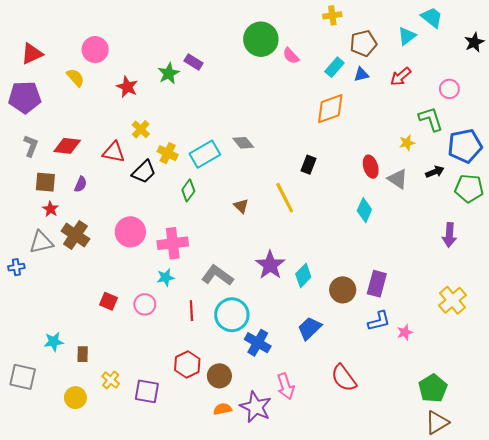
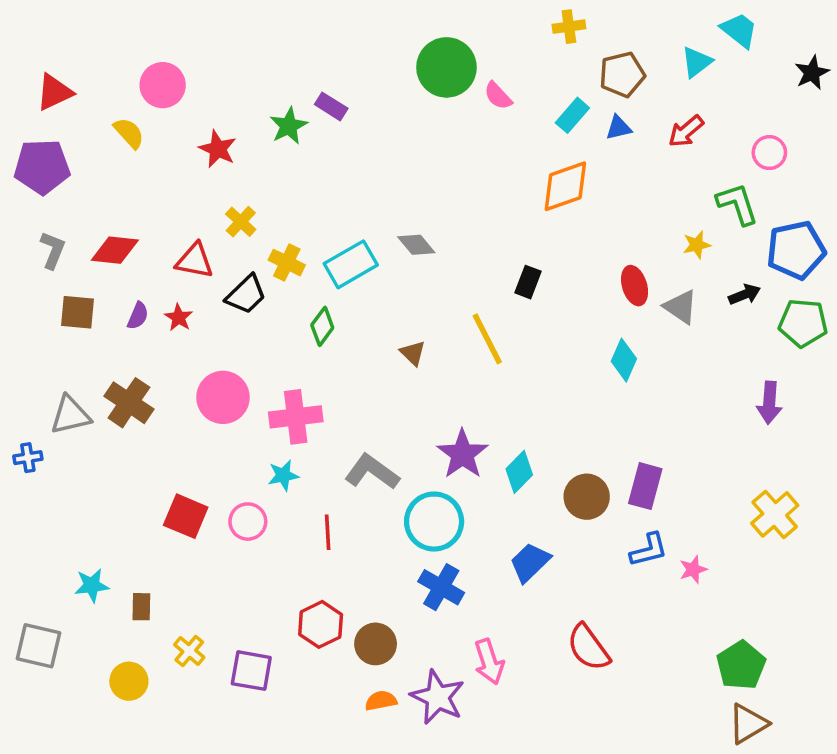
red star: (51, 209) -> (179, 318), moved
red square: (109, 301) -> (186, 516), size x1.4
cyan circle: (232, 315) -> (434, 522), moved

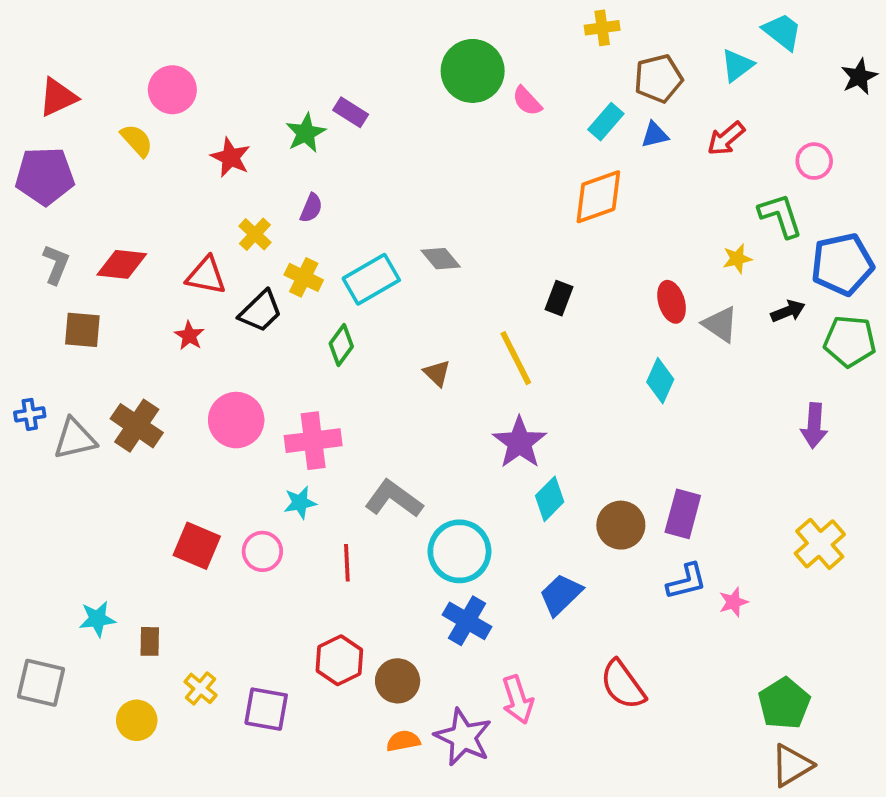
purple semicircle: (138, 316) -> (311, 208), moved
purple star: (462, 454) -> (520, 443), moved
blue cross: (28, 458) -> (30, 414), moved

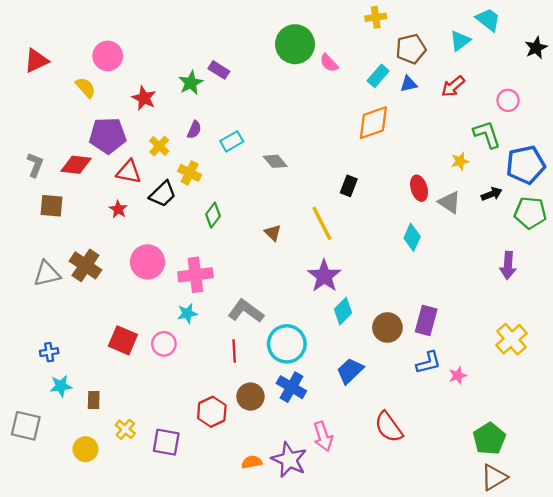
purple pentagon: (45, 176) -> (108, 136), moved
cyan rectangle: (371, 279) -> (232, 141), moved, size x0.7
blue cross: (30, 414) -> (49, 352), moved
red line: (347, 563) -> (234, 351), moved
brown circle: (398, 681) -> (250, 397), moved

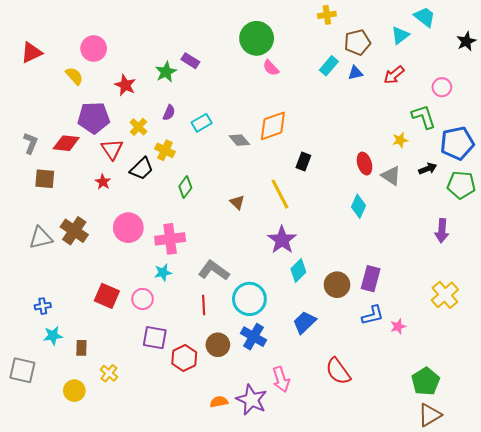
pink semicircle: (329, 63) -> (271, 68), moved
orange diamond: (373, 123) -> (273, 126), moved
red triangle: (129, 172) -> (112, 149), turned 45
purple square: (166, 442) -> (155, 338), moved

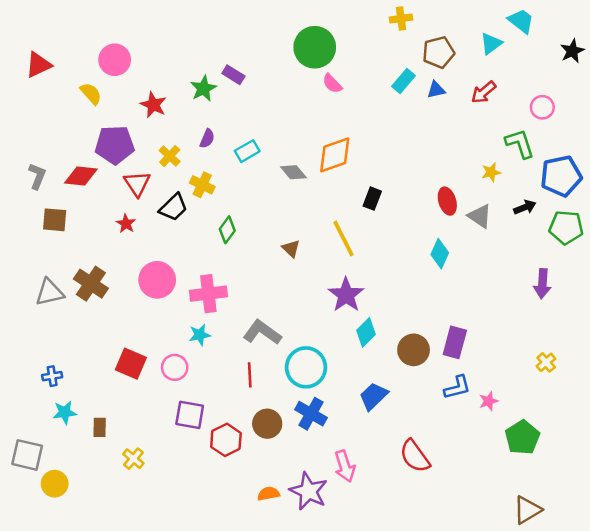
yellow cross: (445, 295) -> (546, 362), size x0.6
green pentagon: (426, 381) -> (522, 437), moved
yellow circle: (74, 391) -> (55, 484), moved

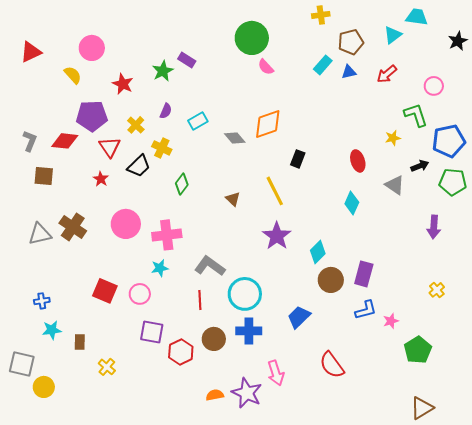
cyan trapezoid: (521, 21) -> (417, 17), turned -30
gray triangle: (480, 216) -> (395, 185), moved
cyan diamond: (366, 332) -> (318, 252), moved
blue cross: (311, 414) -> (249, 331), turned -30

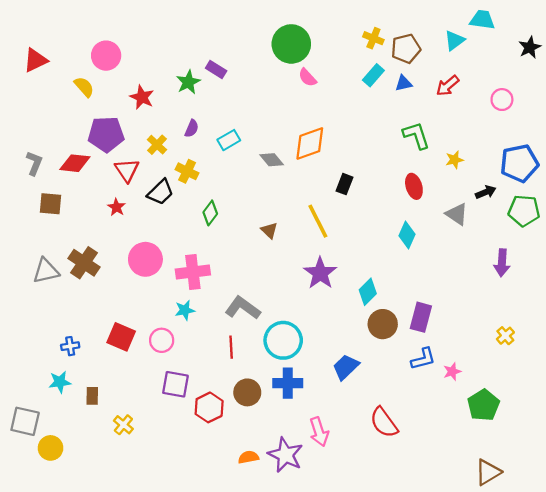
yellow cross: (321, 15) -> (373, 38), moved, turned 30
green L-shape: (416, 115) -> (416, 135), moved
blue cross: (42, 301) -> (70, 346), moved

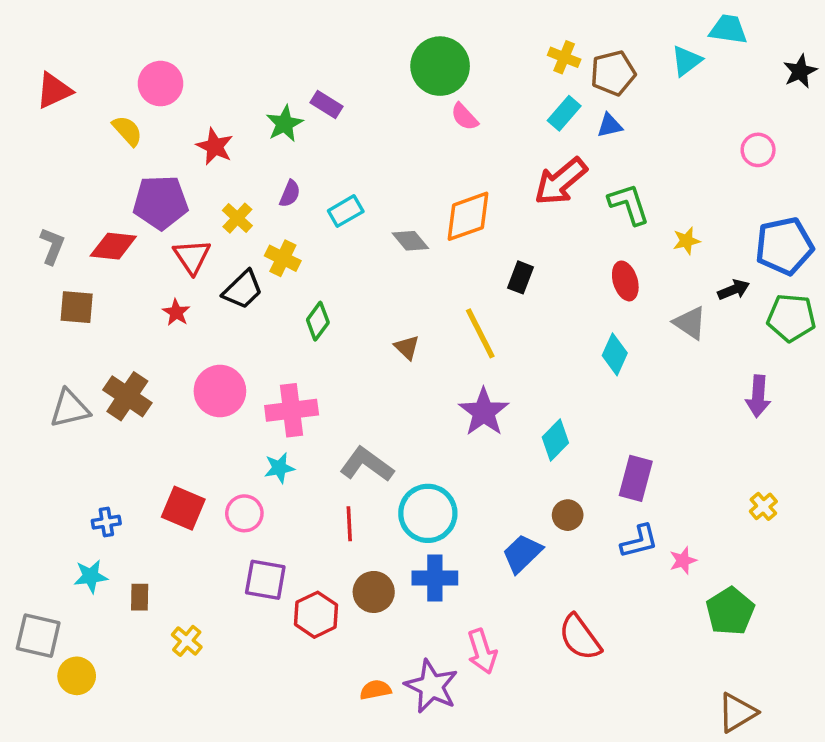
red arrow: (448, 86) -> (561, 181), moved, size x1.5
brown circle: (383, 324) -> (568, 515), moved, size x0.7

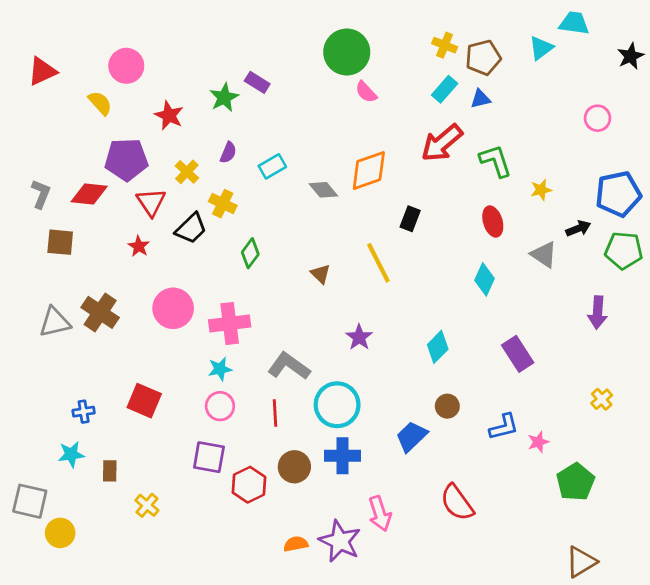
purple star: (484, 412) -> (359, 337), moved, size x0.7
purple rectangle: (636, 478) -> (518, 354), moved, turned -48
pink circle: (244, 513) -> (220, 406), moved

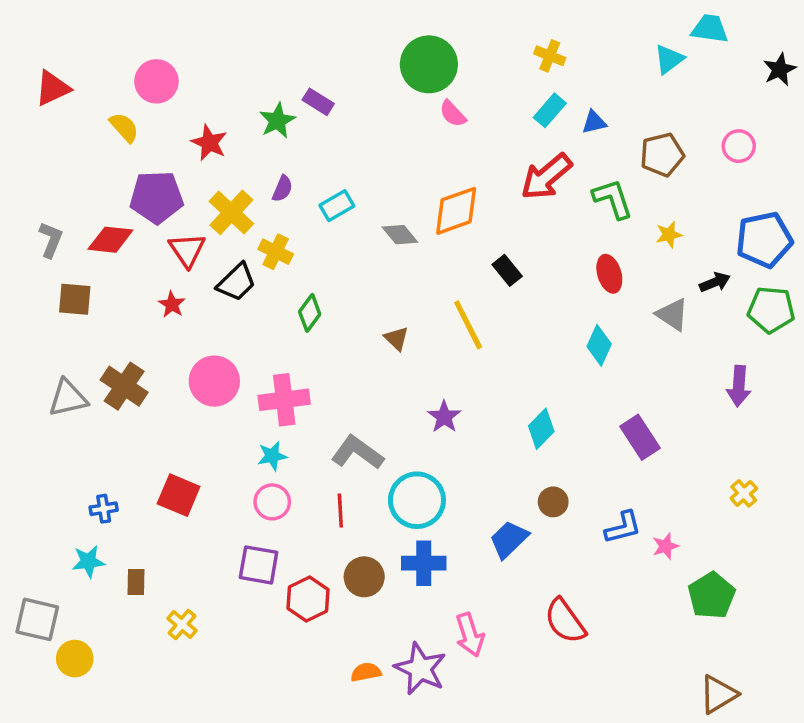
brown pentagon: (483, 58) -> (662, 155), moved
yellow cross: (187, 172) -> (231, 212), size x1.5
black rectangle: (410, 219) -> (507, 270), turned -60

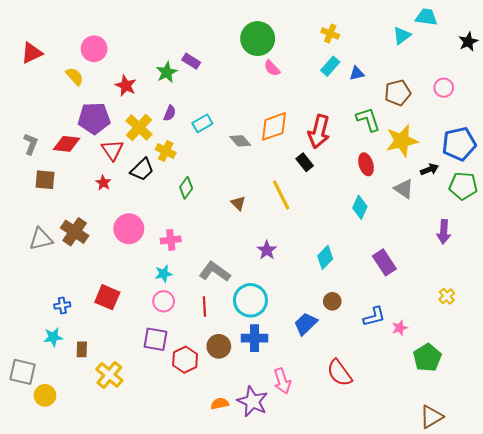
red arrow: (546, 177) -> (319, 132), moved, turned -36
yellow star: (669, 235) -> (402, 141), size x2.0
pink cross: (284, 400) -> (171, 240), size x0.7
yellow cross: (182, 625) -> (109, 375), size x1.5

